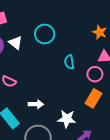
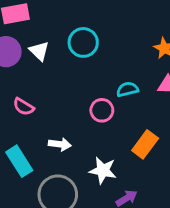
cyan semicircle: (69, 62) -> (127, 89), moved, turned 80
pink circle: (95, 74) -> (102, 110), moved

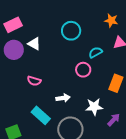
cyan circle: (83, 42) -> (71, 31), moved

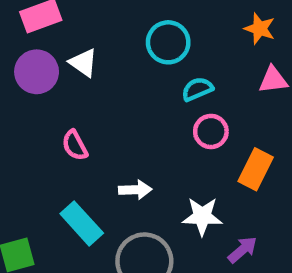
cyan semicircle: (95, 52) -> (197, 89), moved
pink circle: (83, 70) -> (211, 131), moved
pink semicircle: (34, 81) -> (75, 145), turned 40

